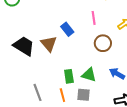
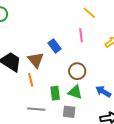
brown circle: (103, 43) -> (77, 71), moved
gray line: (37, 92) -> (36, 109), moved, turned -66
orange line: (62, 95) -> (31, 80), moved

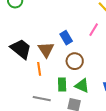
pink line: (81, 35) -> (94, 30), turned 32
brown circle: (77, 71) -> (75, 61), moved

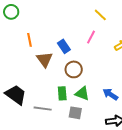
black trapezoid: (21, 49) -> (16, 95), moved
orange line: (39, 69) -> (29, 40), moved

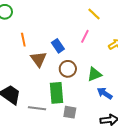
green rectangle: (62, 93) -> (57, 93), size x1.5
green triangle: (82, 93) -> (94, 74), moved, turned -42

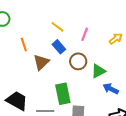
yellow line: (94, 14) -> (57, 27), moved
brown triangle: (39, 59) -> (41, 62), turned 30
brown circle: (68, 69) -> (78, 61), moved

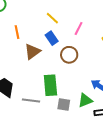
green triangle: (98, 71) -> (85, 100), moved

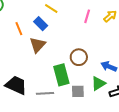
pink line: (79, 29) -> (87, 16), moved
blue rectangle: (52, 38) -> (41, 24), moved
brown circle: (69, 55) -> (79, 57), moved

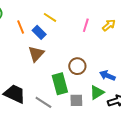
orange line: (19, 29) -> (21, 27), moved
gray line: (45, 93) -> (43, 102), turned 36

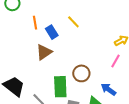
yellow line: (50, 17) -> (73, 22), moved
pink line: (86, 25) -> (115, 61), moved

